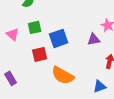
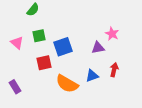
blue triangle: (100, 86) -> (92, 76), moved

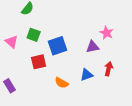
green square: (39, 36) -> (34, 35), turned 32
orange semicircle: (67, 84) -> (62, 83), size x0.6

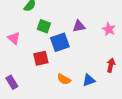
green square: (34, 35) -> (44, 26), moved
purple triangle: (93, 47) -> (79, 26), moved
blue triangle: (87, 75) -> (89, 80), moved

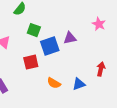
purple triangle: (79, 26) -> (70, 38), moved
pink star: (109, 29) -> (99, 24), moved

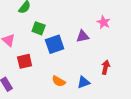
purple triangle: (70, 38) -> (83, 36), moved
red square: (31, 62) -> (25, 61), moved

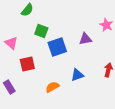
orange semicircle: (59, 81) -> (52, 87), moved, turned 120
blue triangle: (84, 82) -> (77, 75), moved

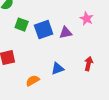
blue square: (57, 47) -> (44, 30), moved

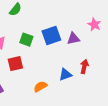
green square: (22, 25) -> (26, 40), moved
red arrow: (89, 64) -> (84, 67), moved

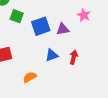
green square: (26, 40) -> (17, 16), moved
blue triangle: (65, 75) -> (52, 55), moved

